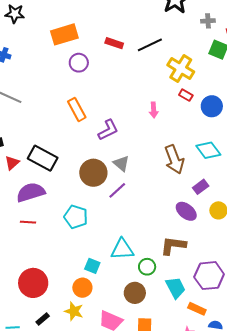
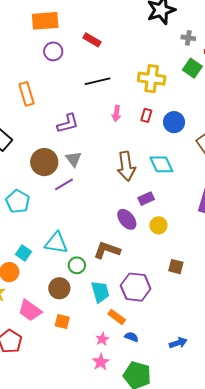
black line: (150, 45) -> (97, 81), moved
yellow cross: (181, 68) -> (152, 79), turned -36
red rectangle: (186, 95) -> (146, 115), moved, turned 64
orange rectangle: (77, 109) -> (26, 94), moved

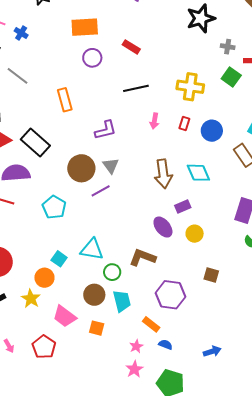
cyan trapezoid: (100, 292) -> (122, 301), moved

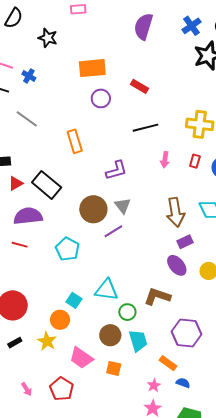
purple rectangle: (183, 207) -> (185, 242), moved

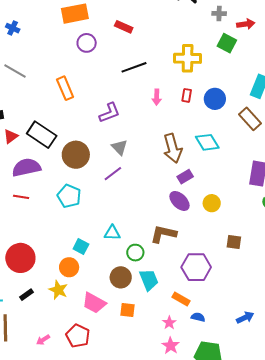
brown circle: (93, 209) -> (76, 155), moved
cyan triangle: (107, 290) -> (112, 233), size x0.7
pink arrow: (27, 389) -> (43, 340), turned 96

